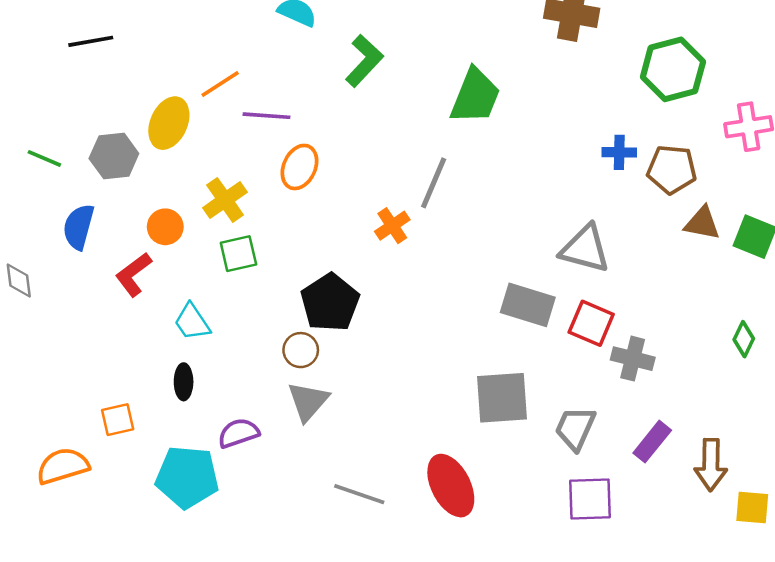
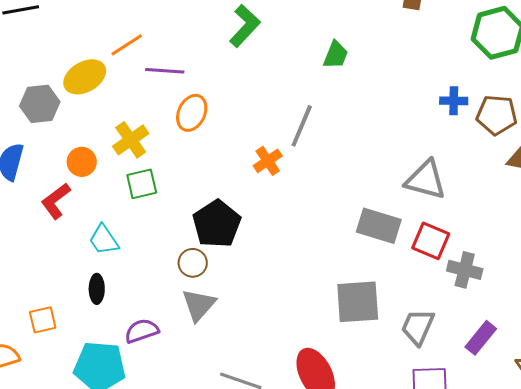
green trapezoid: (475, 96) -> (336, 55), size x0.6
yellow ellipse: (169, 123) -> (85, 77), turned 36

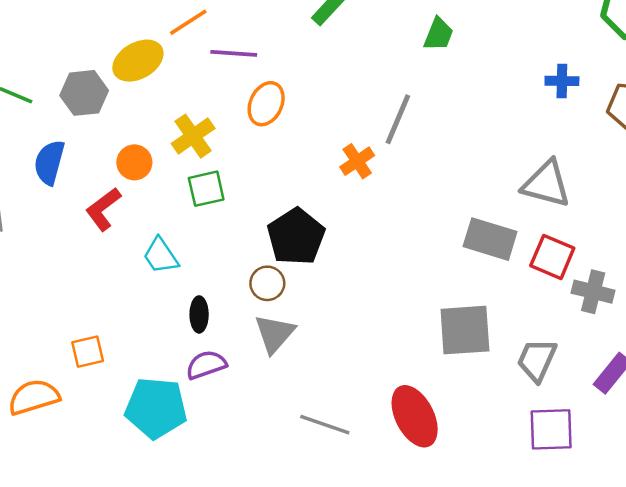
blue cross: (454, 101) -> (562, 81), moved
black ellipse: (97, 289) -> (199, 314), moved

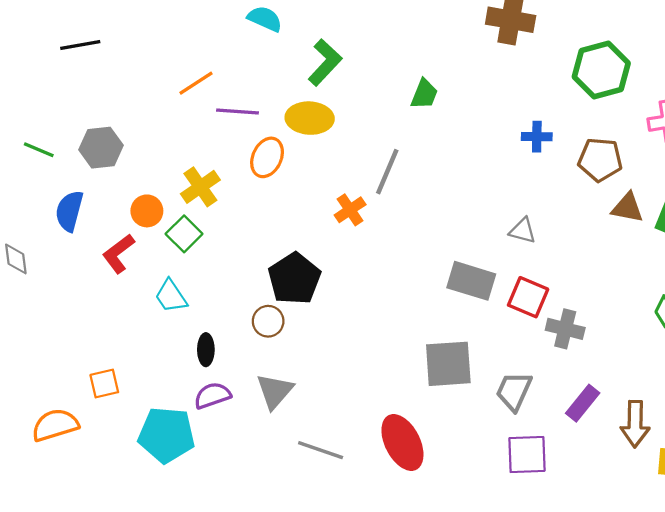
yellow ellipse: (138, 61) -> (310, 118), moved, turned 33
gray triangle: (546, 184) -> (523, 231), size x0.6
green square: (206, 189) -> (184, 234), moved, turned -32
gray triangle: (274, 334) -> (275, 391), moved

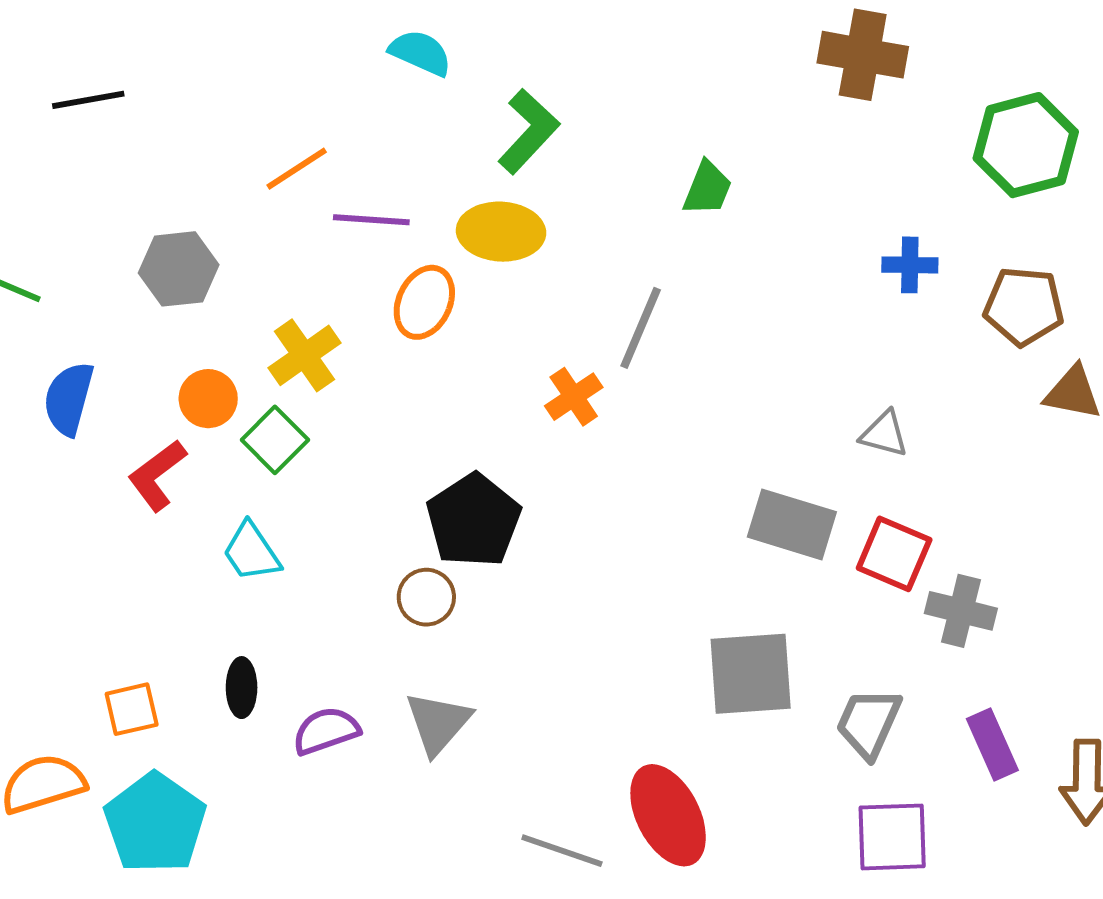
gray hexagon: (101, 148) -> (179, 269), moved
black ellipse: (206, 350) -> (242, 688), moved
purple rectangle: (583, 403) -> (992, 745), turned -63
cyan pentagon: (167, 435) -> (155, 823), moved, turned 30
gray line: (321, 450) -> (562, 851), moved

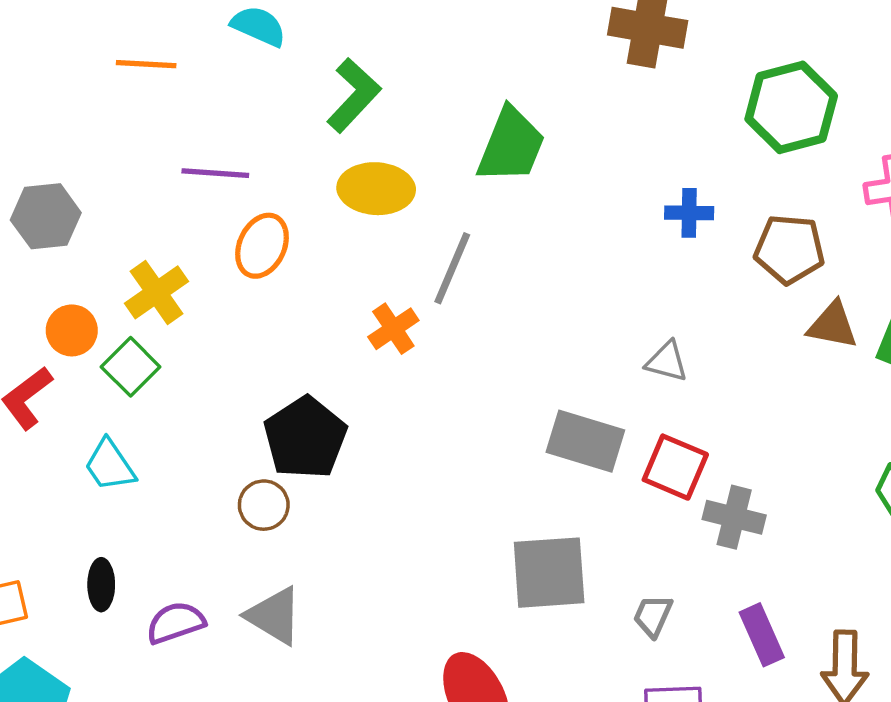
orange line: (297, 169) -> (146, 64), moved, turned 36
green trapezoid: (707, 188) -> (511, 145), size x1.6
yellow ellipse: (501, 232) -> (376, 189), moved
gray triangle: (438, 723) -> (274, 616), turned -40
gray trapezoid: (869, 723) -> (653, 616), size x0.7

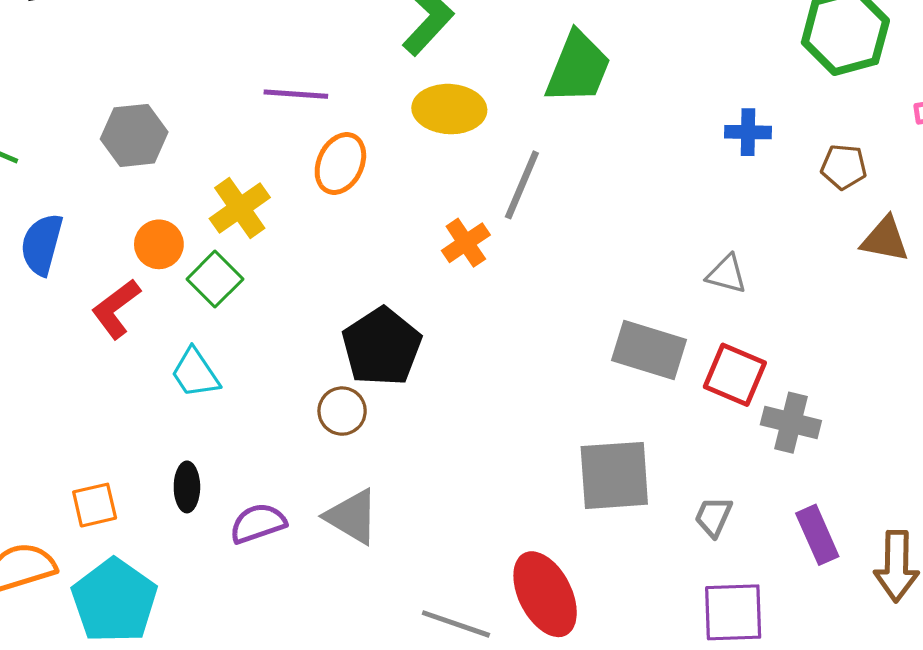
brown pentagon: (789, 249) -> (844, 167), size x0.7

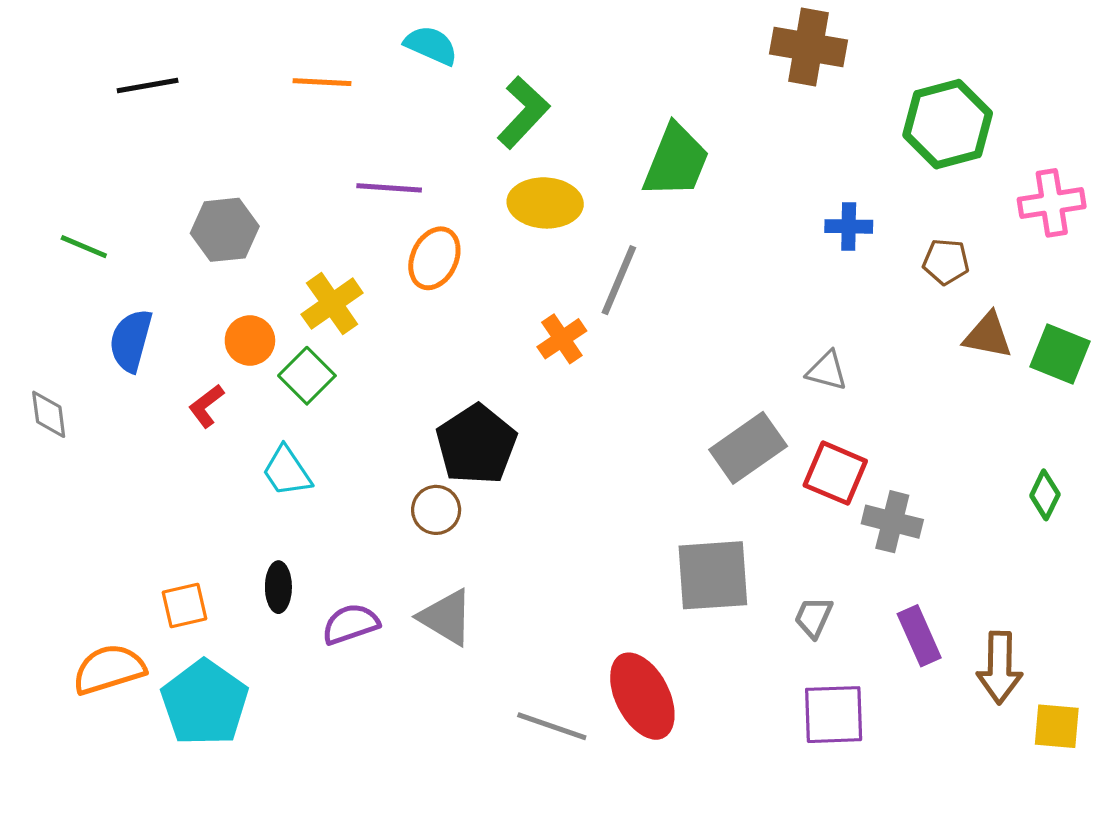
red L-shape: (116, 309) -> (206, 406), size x0.7
gray rectangle: (649, 350) -> (748, 448), turned -52

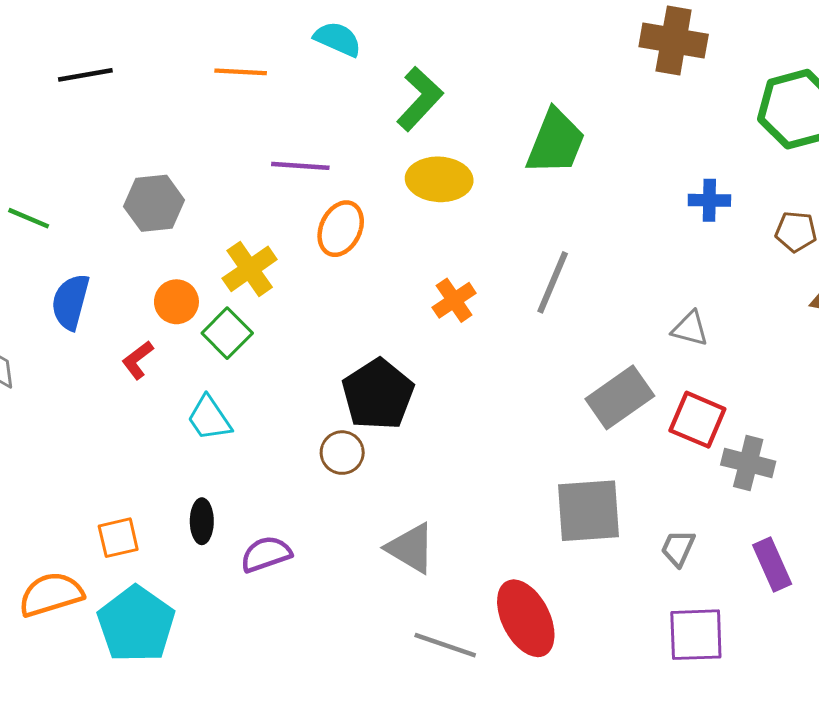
gray line: (619, 280) -> (553, 282), moved
gray triangle: (446, 617) -> (411, 548), moved

